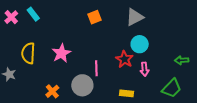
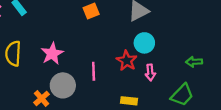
gray circle: (82, 85) -> (63, 85), moved

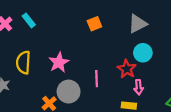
pink arrow: (150, 72) -> (139, 87), moved

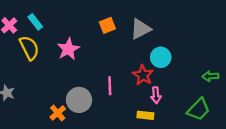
gray triangle: (137, 24) -> (141, 29), moved
yellow semicircle: (23, 62) -> (29, 48), moved, turned 150
pink star: (59, 62) -> (68, 49), moved

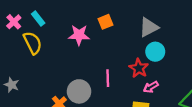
gray triangle: (141, 29) -> (149, 27), moved
pink star: (68, 49) -> (79, 35), moved, turned 30
pink arrow: (156, 95) -> (151, 87), turned 64

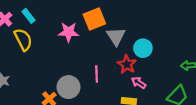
orange square: (106, 22) -> (94, 19), size x1.5
gray triangle: (149, 27) -> (116, 36), moved, turned -36
pink arrow: (151, 87) -> (139, 83), turned 64

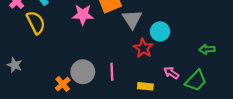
pink line: (97, 74) -> (112, 72), moved
pink arrow: (139, 83) -> (171, 73), moved

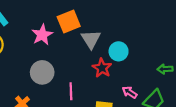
pink star: (83, 15) -> (42, 35), turned -30
gray circle: (83, 72) -> (42, 72), moved

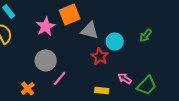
gray triangle: (91, 39) -> (90, 30), turned -42
green arrow: (165, 69) -> (146, 35), moved, turned -48
pink line: (71, 91) -> (60, 78), moved, turned 42

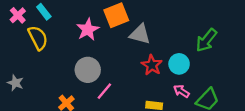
green arrow: (146, 35) -> (206, 40), size x1.5
cyan circle: (115, 41) -> (179, 64), moved

